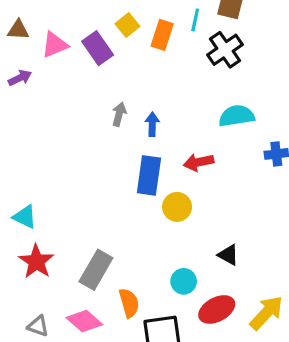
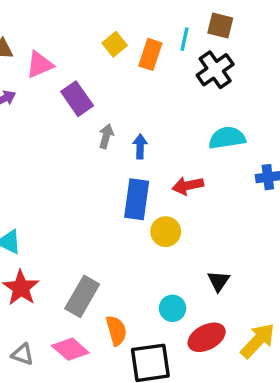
purple rectangle: (98, 48) -> (77, 99), moved
black triangle: (228, 255) -> (219, 281), turned 35

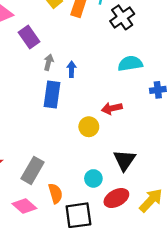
red arrow: (188, 186) -> (112, 108), moved
blue rectangle: (137, 199) -> (52, 95), moved
black triangle: (219, 281) -> (124, 160), size x1.5

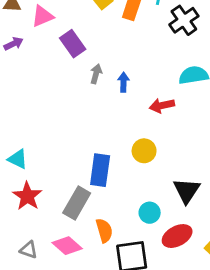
blue rectangle: (52, 95) -> (100, 170), moved
red arrow: (112, 108) -> (162, 105), moved

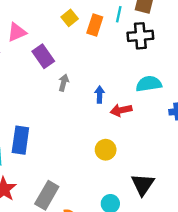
black cross: (184, 20) -> (140, 36), turned 30
blue arrow: (123, 82) -> (100, 95), moved
blue rectangle: (100, 170) -> (20, 140), moved

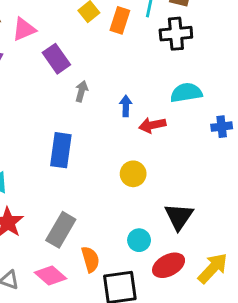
blue rectangle: (20, 140) -> (61, 150), moved

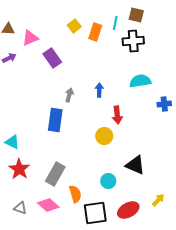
gray arrow: (81, 91) -> (69, 95), moved
red arrow: (152, 125) -> (117, 115), moved, turned -84
black triangle: (179, 217) -> (135, 165), turned -40
red ellipse: (169, 265) -> (128, 210), moved
yellow arrow: (213, 268) -> (158, 200), size x0.6

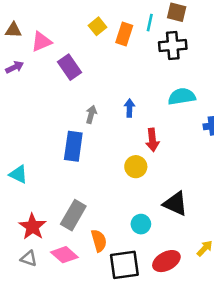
red star: (19, 169) -> (32, 227), moved

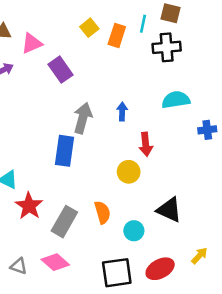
gray arrow: (91, 114) -> (83, 118), size x1.6
red star: (32, 227) -> (29, 206), moved
orange semicircle: (99, 241) -> (102, 212), moved

